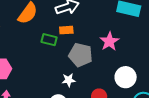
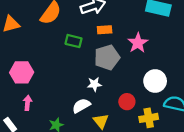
orange rectangle: (66, 30) -> (105, 30), moved
gray pentagon: (80, 55) -> (107, 57), turned -30

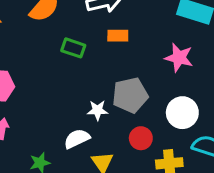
pink star: (138, 43) -> (179, 58), moved, turned -30
gray pentagon: (107, 57) -> (130, 95), moved

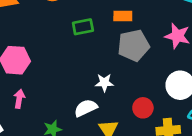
green rectangle: (73, 48) -> (83, 27), turned -30
gray pentagon: (130, 95) -> (134, 45), moved

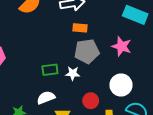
green rectangle: (83, 27) -> (50, 70), moved
white star: (104, 83) -> (73, 73), moved

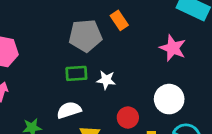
orange rectangle: (80, 28) -> (119, 20), turned 48
gray pentagon: (87, 51) -> (85, 36), moved

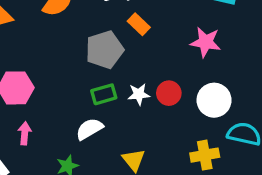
white semicircle: (69, 110) -> (89, 129), moved
red circle: (128, 118) -> (169, 93), moved

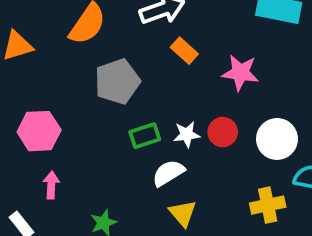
pink star: (206, 42) -> (240, 73), moved
gray pentagon: (104, 50) -> (117, 82), moved
white semicircle: (89, 129) -> (168, 173), moved

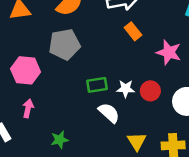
gray pentagon: (117, 82) -> (64, 44), moved
white semicircle: (168, 173) -> (109, 113), turned 65
yellow triangle: (183, 213) -> (137, 141), moved

